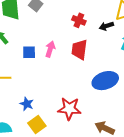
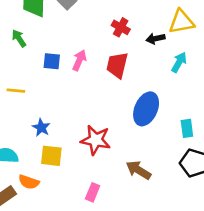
blue ellipse: (105, 81) -> (146, 109), turned -55
yellow square: (37, 124) -> (51, 156), turned 36

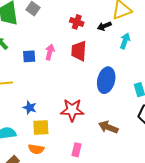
orange semicircle: (29, 182) -> (36, 149), moved

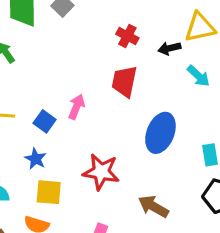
cyan arrow: (125, 41) -> (198, 76), turned 105
pink arrow: (50, 52) -> (76, 107), moved
blue square: (29, 56) -> (45, 121), moved, turned 32

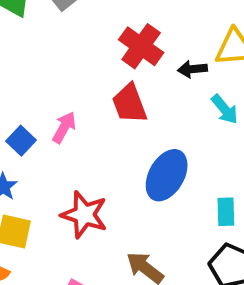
red cross: (127, 36) -> (141, 46), size x1.5
red trapezoid: (124, 81) -> (129, 104), turned -40

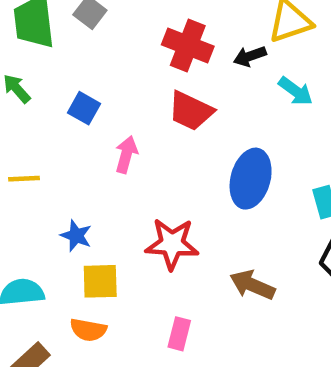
red trapezoid: (129, 104) -> (191, 111), turned -30
blue square: (21, 141) -> (84, 108), moved

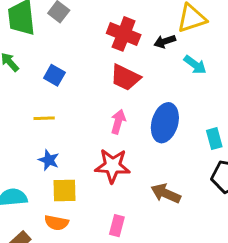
pink arrow: (126, 155) -> (118, 122), moved
yellow line: (24, 179) -> (44, 118), moved

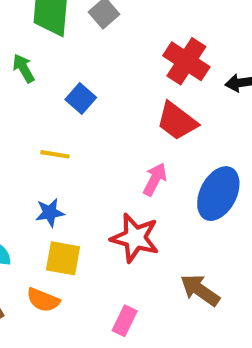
blue star: (49, 160) -> (50, 213), turned 30

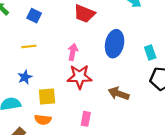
pink arrow: (155, 179) -> (73, 52), moved
blue star: (50, 213) -> (25, 77), moved

